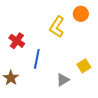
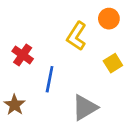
yellow square: (84, 66) -> (113, 63), moved
gray triangle: (63, 80) -> (85, 108), size x1.5

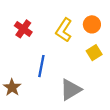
orange circle: (109, 19) -> (92, 24), moved
red cross: (23, 55) -> (23, 29), moved

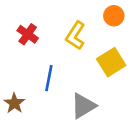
orange circle: (92, 24) -> (114, 16), moved
yellow square: (94, 53) -> (111, 62), size x1.5

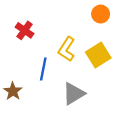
yellow L-shape: (75, 36) -> (67, 49), moved

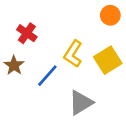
blue line: (43, 69) -> (47, 76), turned 30
brown star: (13, 91) -> (14, 65), moved

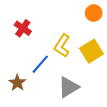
brown star: (14, 65) -> (17, 83), moved

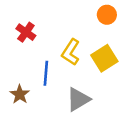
blue line: (40, 64) -> (46, 73), turned -36

